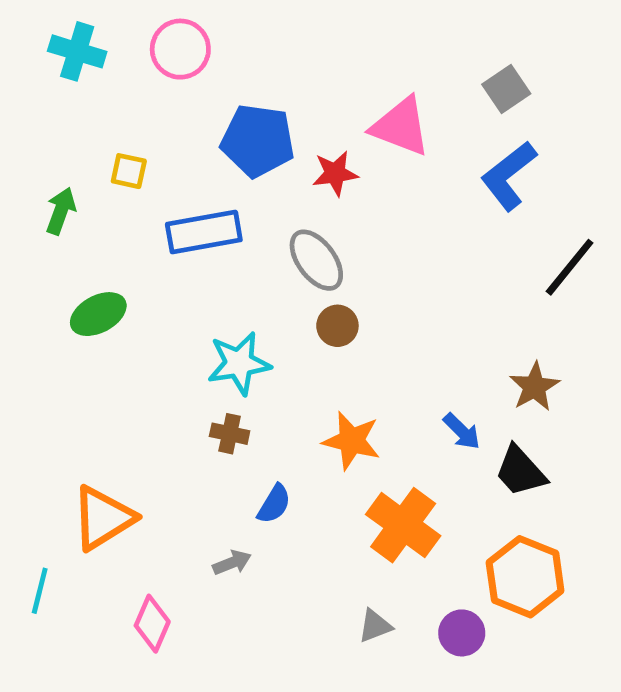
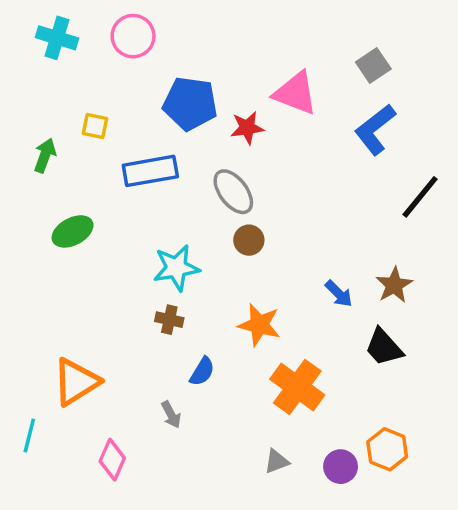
blue arrow: (462, 431) -> (339, 294), moved
gray arrow: (232, 563) -> (171, 415), turned 84
orange hexagon: (525, 577) -> (387, 449), moved, size x0.7

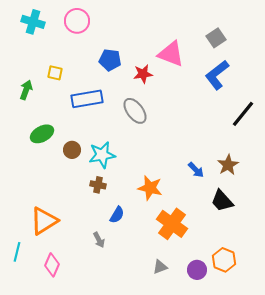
blue pentagon: (190, 104) -> (110, 60), size x0.7
brown circle: (249, 240) -> (72, 150), moved
pink diamond: (112, 460) -> (52, 265), moved

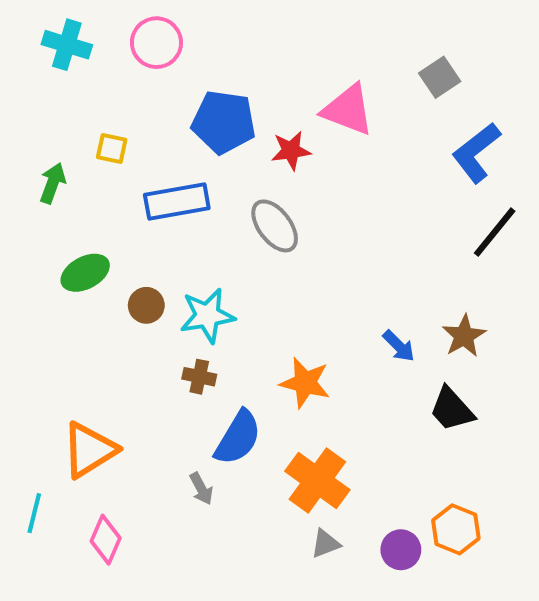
blue pentagon: (110, 60) -> (224, 122), size x1.4
blue L-shape: (217, 75) -> (476, 153), moved
blue semicircle: (117, 215) -> (238, 438), size x1.6
orange cross: (172, 224) -> (317, 480), moved

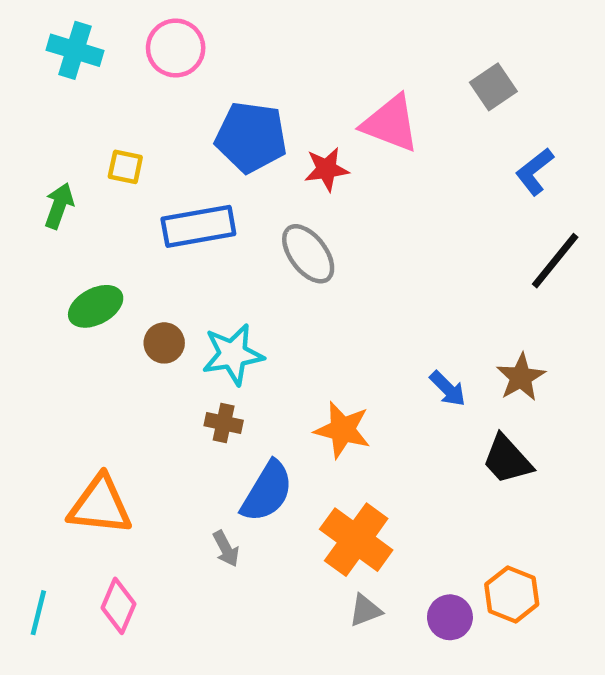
blue L-shape: (476, 153) -> (535, 171), size x0.7
orange triangle: (89, 450) -> (100, 505), turned 38
cyan line: (34, 513) -> (38, 613), moved

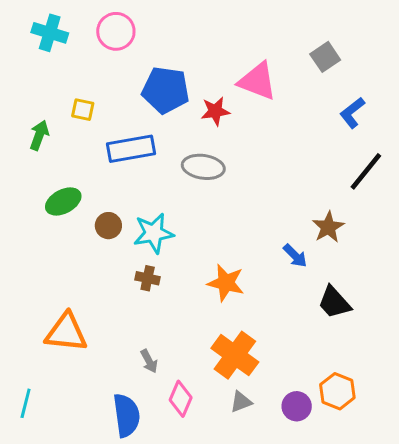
gray ellipse: (308, 254) -> (203, 167), turned -45
brown star: (521, 377) -> (328, 227), moved
blue semicircle: (267, 492) -> (126, 415), moved, turned -39
pink diamond: (118, 606) -> (181, 399), moved

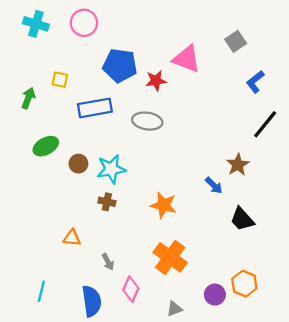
orange triangle: (66, 332) -> (72, 238), moved, size x0.6
gray triangle: (241, 402) -> (175, 309), moved
cyan line: (26, 403) -> (41, 291), moved

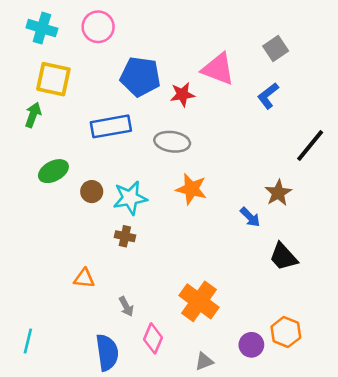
yellow square: (60, 80) -> (53, 79), moved, size x1.8
blue L-shape: (255, 82) -> (268, 96), moved
orange star: (164, 205) -> (191, 189), moved
cyan line: (41, 291) -> (28, 341), moved

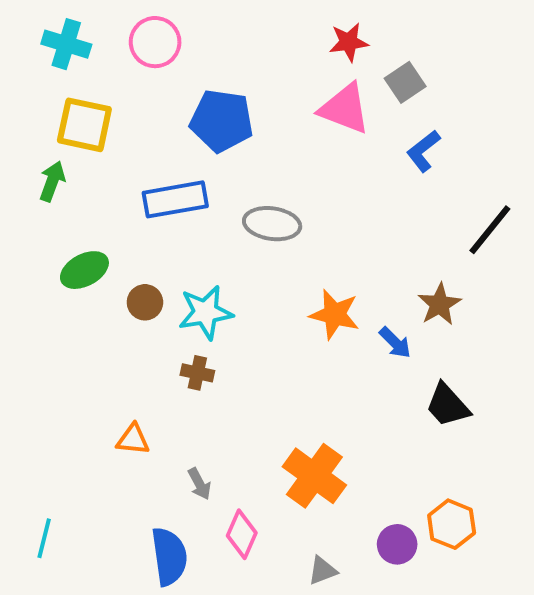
gray square: (276, 48) -> (405, 82), moved
red star: (182, 94) -> (349, 42), moved
orange star: (191, 189) -> (335, 314), moved

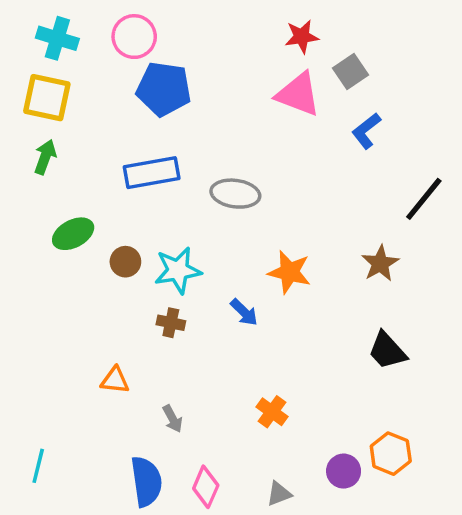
blue pentagon: (222, 121) -> (164, 89), moved
yellow square: (84, 125) -> (47, 98), moved
blue arrow: (395, 343) -> (244, 312), moved
orange cross: (314, 476) -> (272, 412), size x0.6
pink diamond: (242, 534) -> (206, 487), moved

